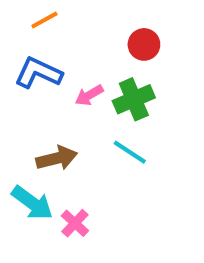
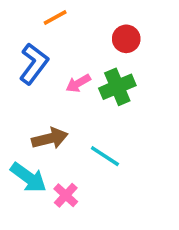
orange line: (44, 20) -> (55, 17), moved
blue L-shape: (38, 73) -> (34, 64), turned 102
cyan line: (130, 152) -> (105, 156), moved

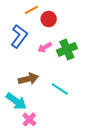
red circle: (126, 39) -> (49, 19), moved
pink cross: (66, 195) -> (29, 119), moved

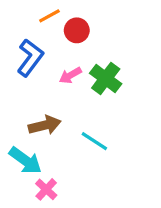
green cross: (67, 49) -> (106, 79), turned -30

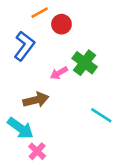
pink arrow: (70, 75) -> (59, 73), moved
cyan line: (94, 141) -> (101, 115), moved

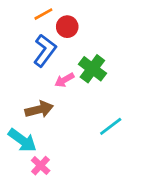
blue L-shape: (24, 46) -> (45, 51), moved
cyan line: (101, 115) -> (111, 126), turned -70

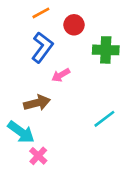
red circle: (67, 27) -> (74, 25), moved
green cross: (92, 69) -> (106, 50), moved, turned -35

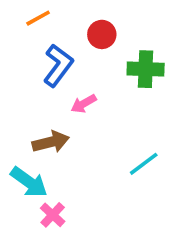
orange line: (41, 13) -> (38, 18), moved

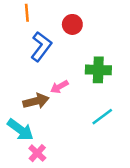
orange line: (38, 18) -> (27, 13), turned -66
green cross: (146, 69) -> (98, 70), moved
pink arrow: (84, 104) -> (59, 87), moved

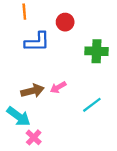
blue L-shape: (41, 47) -> (37, 42), turned 52
green cross: (98, 70) -> (97, 51), moved
pink arrow: (59, 87) -> (58, 87), moved

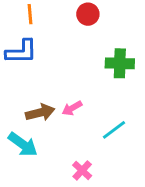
red circle: (65, 22) -> (88, 14), moved
blue L-shape: (37, 42) -> (21, 52), moved
pink cross: (34, 137) -> (82, 170), moved

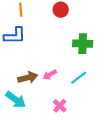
cyan line: (114, 130) -> (79, 78), moved
pink cross: (82, 170) -> (60, 106), moved

